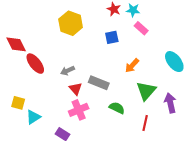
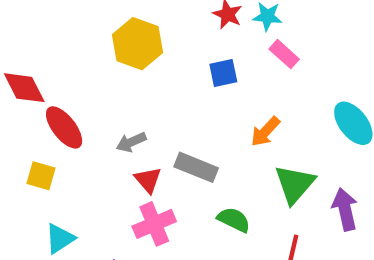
yellow square: (18, 103) -> (41, 176), moved

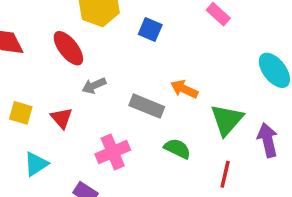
blue square: (223, 73) -> (150, 29), moved, turned 35
red ellipse: (64, 127) -> (68, 48), moved
orange arrow: (265, 132) -> (184, 89), moved, turned 72
red triangle: (148, 180) -> (62, 118), moved

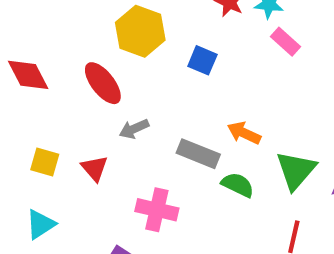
green semicircle: (177, 149) -> (238, 185), moved
pink cross: (113, 152) -> (157, 210), turned 36
cyan triangle: (36, 164) -> (41, 224), moved

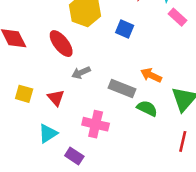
cyan triangle: (41, 224) -> (48, 133), moved

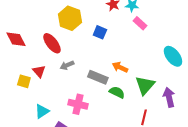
red triangle: (56, 98) -> (39, 71), moved

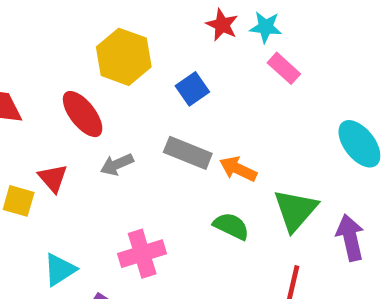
blue square: (100, 32) -> (192, 89), turned 32
gray rectangle: (98, 77) -> (188, 153), moved
pink cross: (78, 104) -> (142, 254), turned -30

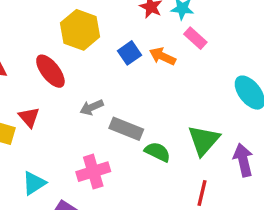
gray rectangle: (188, 153) -> (126, 129), moved
gray arrow: (117, 164) -> (92, 107), moved
orange arrow: (238, 169) -> (162, 56), moved

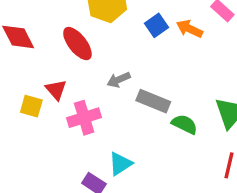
pink cross: (93, 172) -> (84, 118), moved
cyan triangle: (34, 183) -> (120, 164), moved

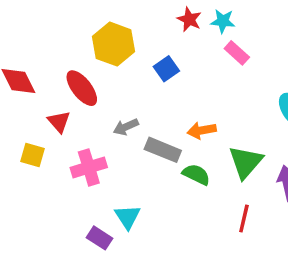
orange arrow: (189, 29) -> (202, 130), moved, turned -35
red triangle: (56, 90) -> (59, 122), moved
cyan triangle: (120, 164) -> (128, 217), turned -30

